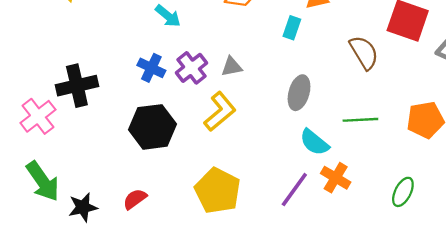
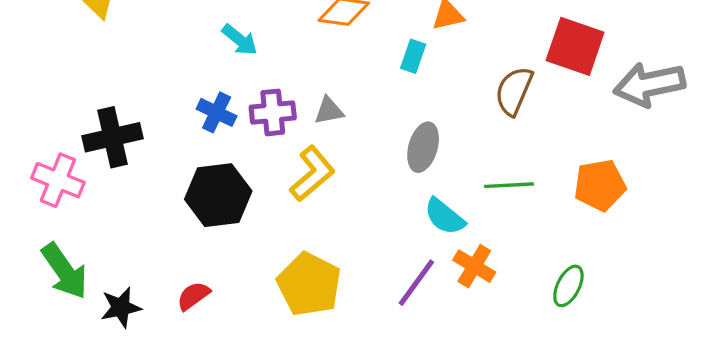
brown semicircle: (364, 53) -> (514, 91), turned -126
purple cross: (192, 68) -> (273, 112), turned 32
pink cross: (38, 116) -> (58, 180), turned -30

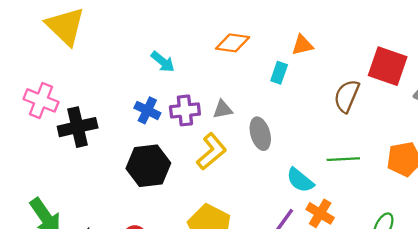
gray ellipse: (423, 147) -> (260, 134), moved, turned -32
pink cross: (58, 180) -> (41, 100), moved

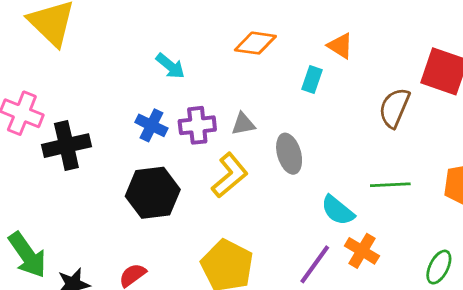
orange triangle: (302, 45) -> (340, 46), turned 45

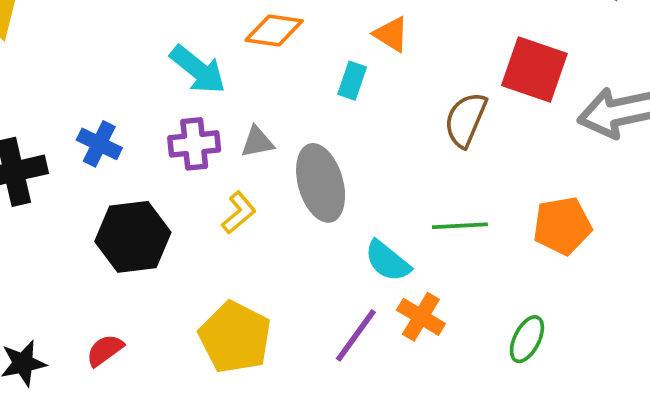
cyan arrow: (170, 66) -> (198, 70), moved, size x1.4
blue cross: (151, 125) -> (99, 144), moved
gray ellipse: (289, 154) -> (321, 183), size x1.4
yellow L-shape: (230, 175) -> (239, 213), size x0.7

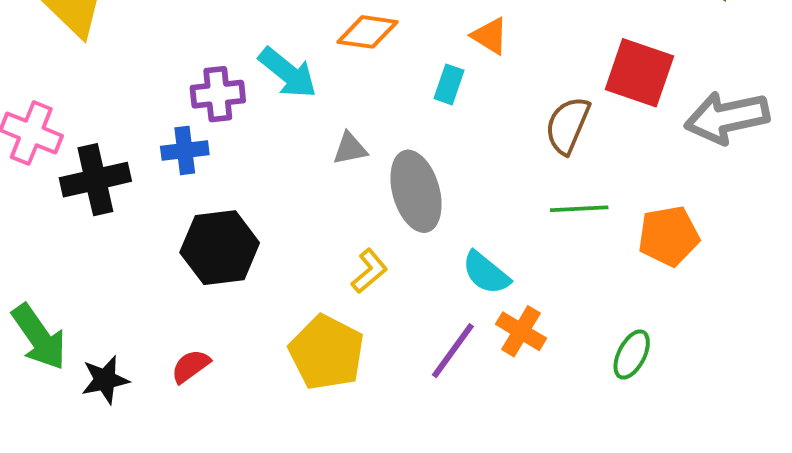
blue cross: (99, 144) -> (185, 150), turned -33
purple cross: (194, 144) -> (218, 94), moved
yellow L-shape: (239, 213) -> (369, 271), moved
green line: (460, 226) -> (579, 209), moved

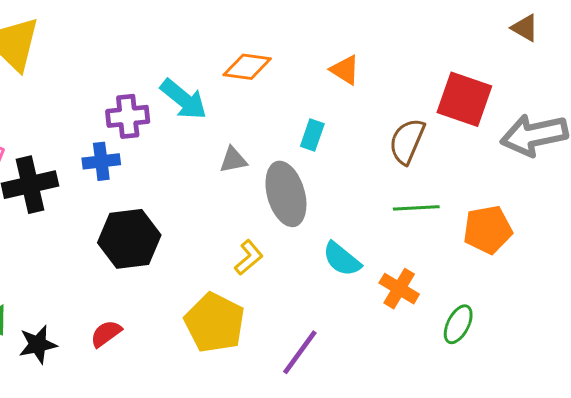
cyan rectangle: (449, 84) -> (312, 135), moved
orange cross: (521, 331) -> (399, 289), moved
purple line: (453, 351) -> (300, 352), moved

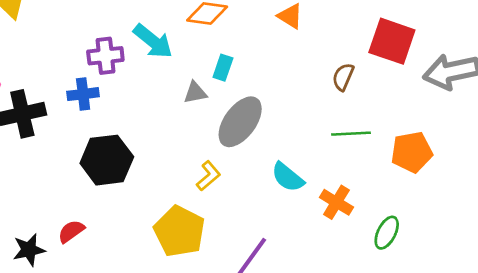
cyan rectangle: (312, 135) -> (223, 68), moved
brown semicircle: (407, 141) -> (343, 77), size x0.7
gray ellipse: (286, 194) -> (240, 122), turned 52
red semicircle: (106, 334) -> (71, 231), moved

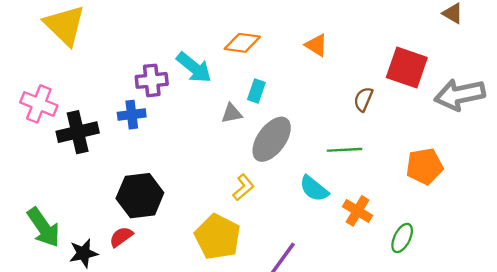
green line: (351, 134) -> (345, 150), moved
black hexagon: (107, 160) -> (140, 196), moved

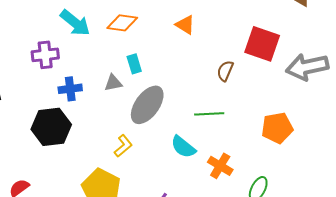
cyan arrow: (194, 68) -> (75, 23), moved
cyan rectangle: (256, 91) -> (134, 64), turned -36
blue cross: (132, 115) -> (70, 89), moved
black hexagon: (140, 196) -> (51, 127), moved

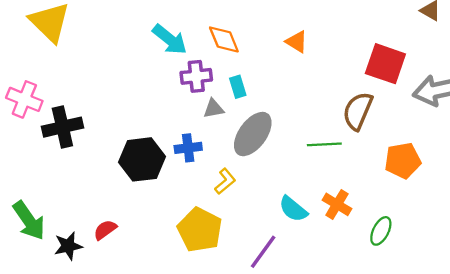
orange diamond: (122, 23) -> (224, 39), turned 60
purple cross: (45, 55) -> (196, 76), moved
brown semicircle: (225, 71) -> (358, 111), moved, size x1.6
blue cross: (70, 89) -> (188, 148), moved
cyan semicircle: (183, 147) -> (293, 209), moved

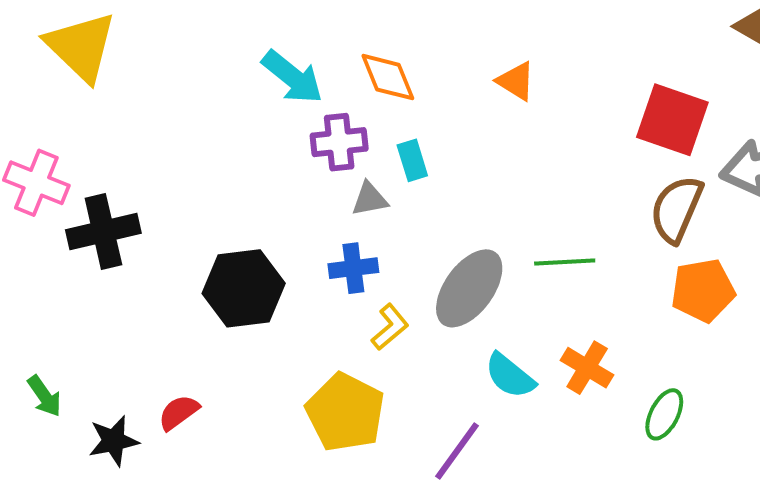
brown semicircle: (358, 111) -> (676, 209), moved
gray ellipse: (253, 134) -> (469, 288), moved
blue cross: (188, 148) -> (353, 268), moved
green arrow: (29, 221) -> (44, 396), size x0.6

